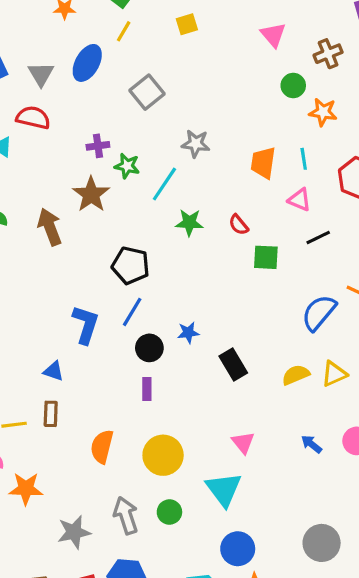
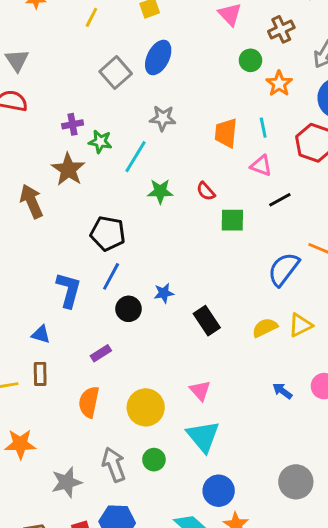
blue ellipse: (87, 63) -> (158, 57), moved
orange star: (323, 112) -> (279, 84), turned 30
purple rectangle: (147, 389) -> (101, 353), moved, turned 60
pink triangle: (243, 443) -> (200, 391), moved

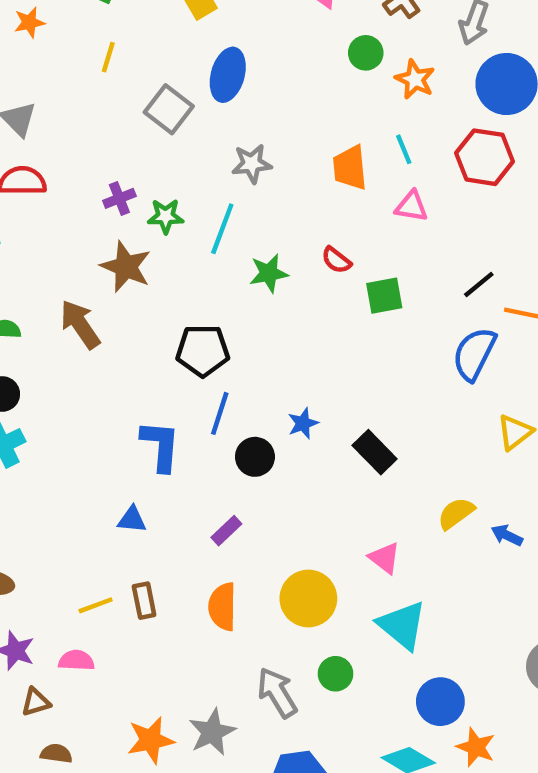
yellow line: (91, 17) -> (108, 57), moved
black line: (280, 200) -> (479, 284), moved
yellow semicircle: (265, 328) -> (456, 513), moved
brown rectangle: (40, 374) -> (144, 601), moved
orange star: (20, 444) -> (151, 740), moved

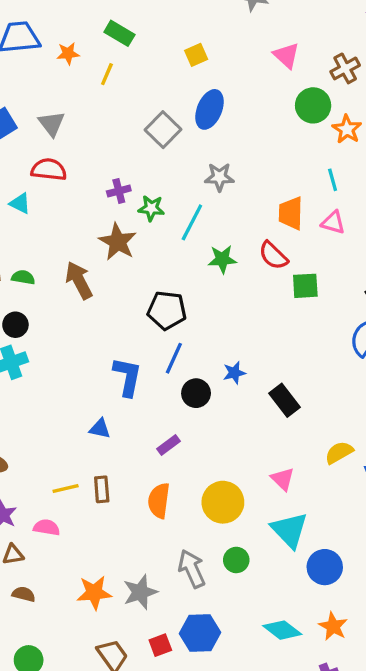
green circle: (366, 53) -> (313, 105), size x1.4
yellow line: (108, 57) -> (107, 74), moved
orange trapezoid: (350, 168) -> (291, 213), moved
red semicircle: (336, 260) -> (273, 255), size x1.4
blue circle: (440, 702) -> (325, 567), moved

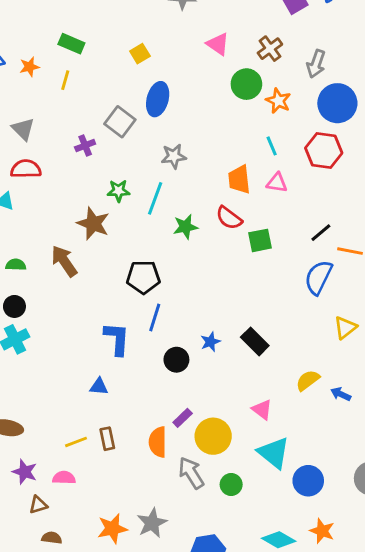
purple cross: (119, 191) -> (85, 146), moved
blue star: (234, 373) -> (210, 342), moved
black circle: (196, 393) -> (176, 360), moved
purple rectangle: (168, 445) -> (183, 418), moved
gray arrow: (192, 569) -> (191, 473), moved

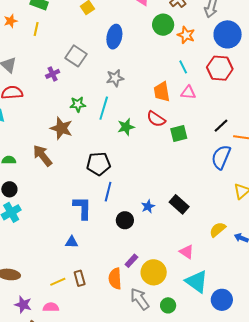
blue ellipse: (158, 99) -> (114, 37), moved

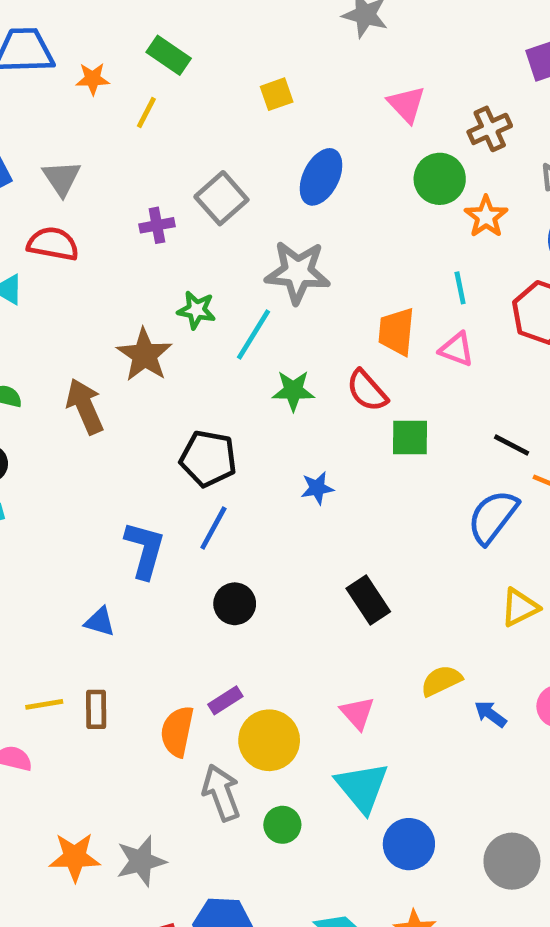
gray star: (115, 78) -> (298, 272), size x1.5
black line: (221, 126) -> (512, 445), turned 56
blue star: (148, 206) -> (317, 488), moved

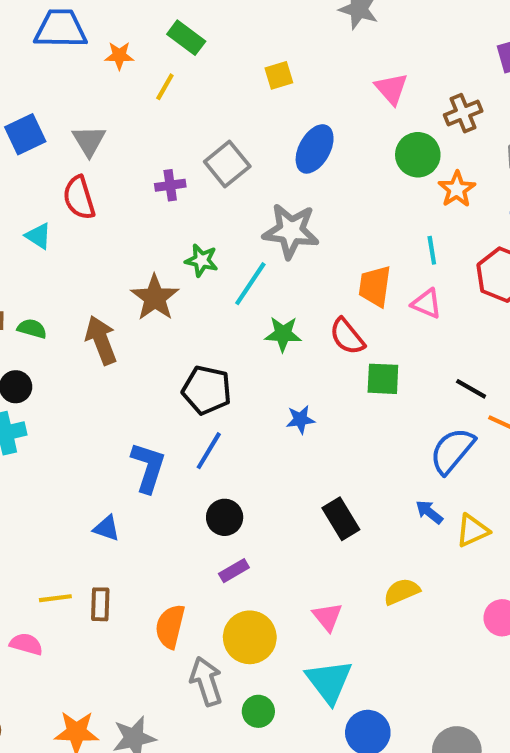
red semicircle: (53, 244) -> (79, 198), turned -120
purple rectangle: (225, 700) -> (234, 571), moved
blue arrow: (490, 714) -> (429, 512), moved

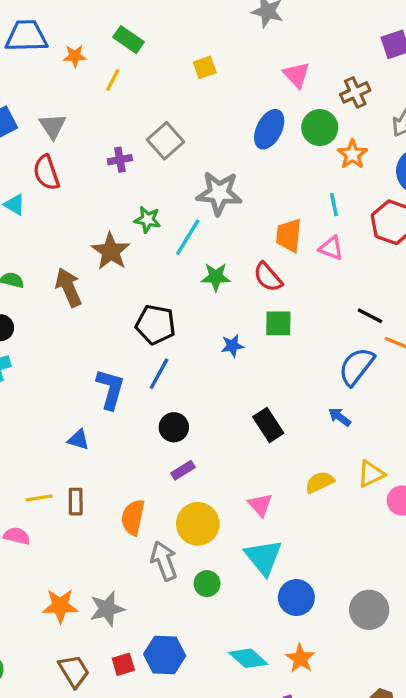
blue ellipse: (315, 149) -> (269, 129), moved
green square: (383, 379) -> (278, 323), moved
yellow triangle: (472, 530) -> (371, 474), moved

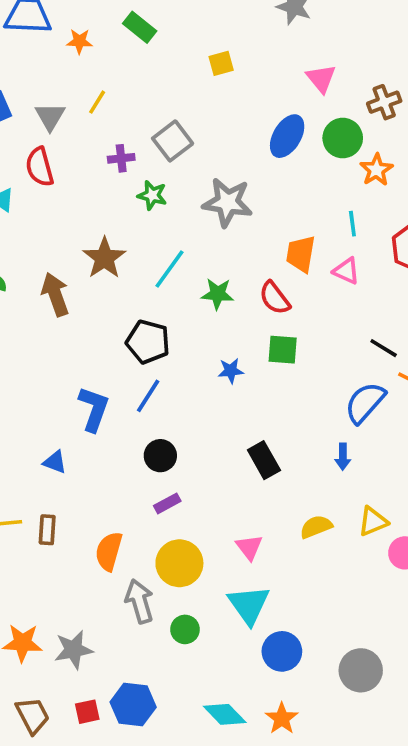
yellow line: (113, 80) -> (97, 102), moved
green star: (148, 220) -> (152, 195), moved
cyan line: (188, 237) -> (170, 269), moved
blue arrow: (340, 417) -> (343, 457), turned -130

